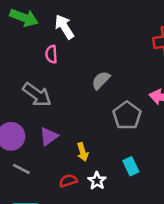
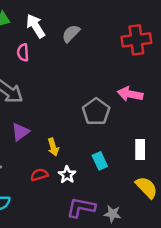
gray semicircle: (101, 80) -> (71, 34), moved

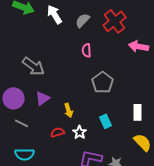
red cross: (136, 40) -> (115, 21), moved, turned -30
pink semicircle: (23, 52) -> (87, 50), moved
pink arrow: (130, 94) -> (139, 46), moved

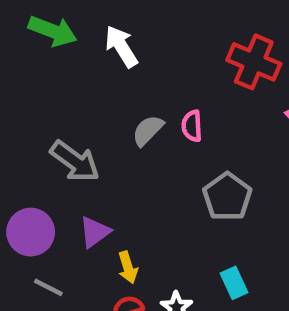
gray semicircle: (83, 20) -> (148, 130), moved
red cross: (115, 21) -> (254, 62), turned -30
yellow arrow: (69, 110) -> (128, 267), moved

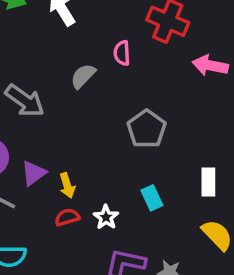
pink semicircle: (192, 126) -> (122, 53), moved
purple triangle: (95, 232) -> (34, 173), moved

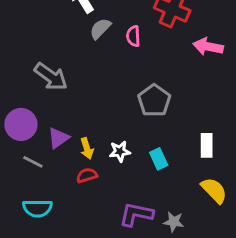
gray semicircle: (83, 76) -> (100, 29), moved
white star: (106, 217) -> (120, 151), moved, turned 30

